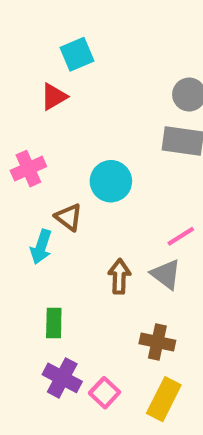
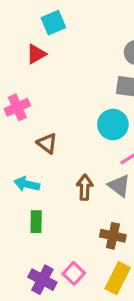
cyan circle: (111, 181) -> (113, 125), moved
cyan arrow: (41, 247) -> (27, 184), moved, turned 85
purple cross: (62, 378) -> (42, 280), moved

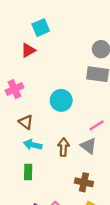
cyan circle: (113, 125) -> (61, 100), moved
brown triangle: (47, 143) -> (26, 122), moved
cyan arrow: (27, 184) -> (33, 145), moved

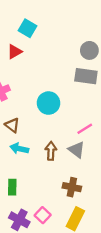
cyan square: (41, 28) -> (27, 28), turned -36
green rectangle: (28, 172) -> (12, 187), moved

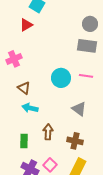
cyan circle: (49, 103) -> (61, 78), moved
pink line: (85, 129) -> (86, 76), moved, turned 40
brown arrow: (51, 151) -> (48, 132), moved

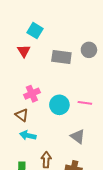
red triangle: (26, 25) -> (24, 51), turned -32
gray rectangle: (87, 46) -> (61, 57), moved
pink cross: (14, 59) -> (32, 94), moved

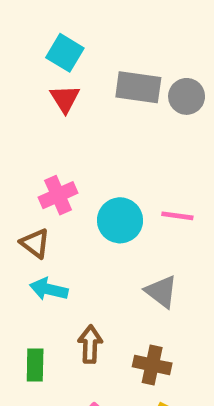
red triangle: (24, 51) -> (65, 99), moved
gray rectangle: (61, 57) -> (138, 87), moved

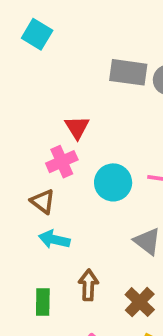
cyan square: (65, 53) -> (37, 34), moved
red triangle: (65, 99) -> (77, 127), moved
brown cross: (152, 365) -> (140, 302), turned 32

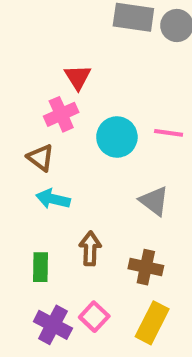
brown cross: (140, 302) -> (146, 267), turned -32

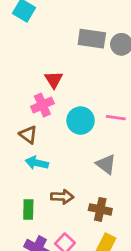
brown arrow: (90, 248) -> (62, 197), turned 90

